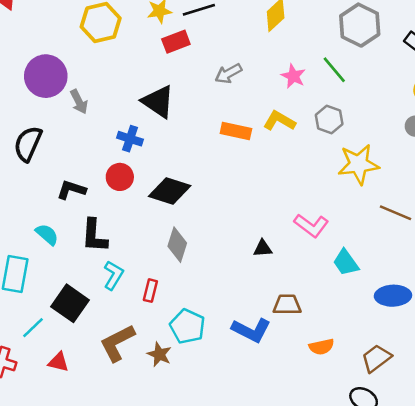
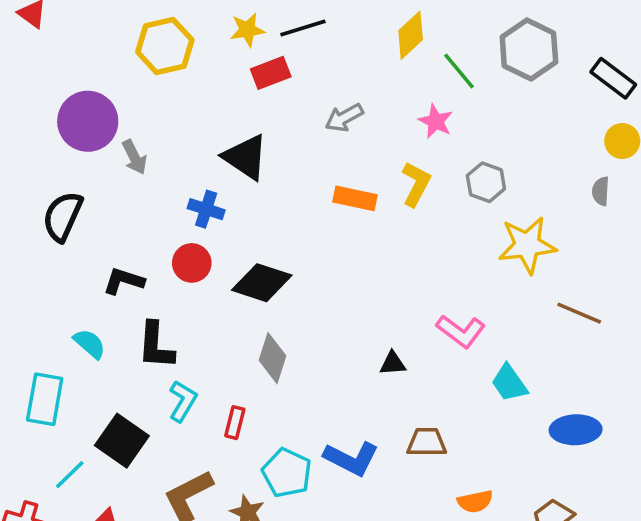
green line: (334, 70) -> (459, 71), moved
yellow L-shape: (279, 121) -> (416, 184), turned 88
blue L-shape: (251, 330) -> (351, 458), moved

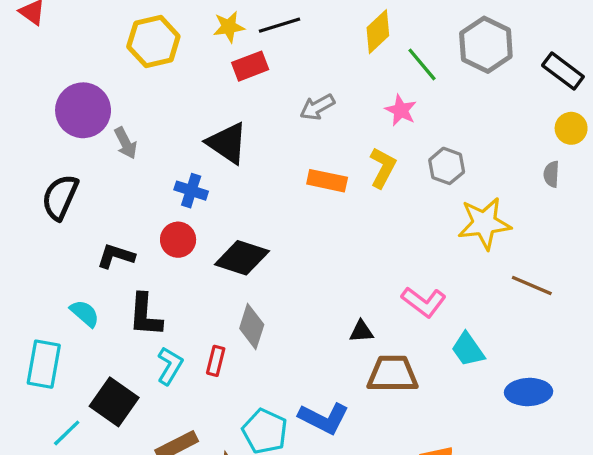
red rectangle: (235, 423) -> (216, 361), moved
brown trapezoid: (427, 442) -> (393, 374), moved, size x1.4

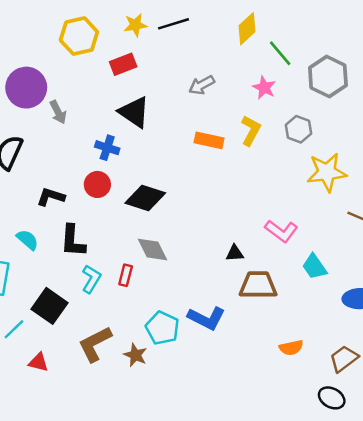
gray hexagon: (486, 45) -> (328, 77), moved
red rectangle: (250, 66) -> (123, 64), moved
gray diamond: (252, 326) -> (153, 249), turned -44

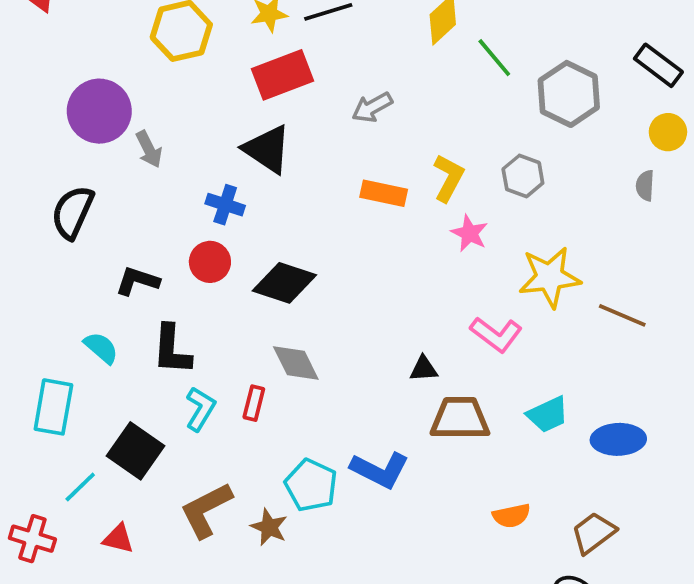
red rectangle: (123, 64) -> (282, 75), moved, size x1.4
pink star: (264, 88) -> (469, 233), moved
yellow star: (327, 172) -> (550, 277), moved
cyan trapezoid: (314, 267) -> (548, 415), moved, turned -80

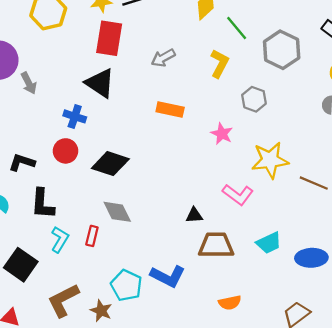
red rectangle: (282, 75) -> (109, 38), turned -60
yellow L-shape: (448, 178) -> (219, 64), moved
orange semicircle: (511, 516) -> (230, 303), moved

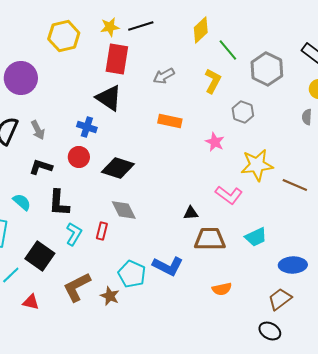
gray arrow: (29, 83) -> (38, 130), moved
blue ellipse: (311, 258) -> (293, 265), moved

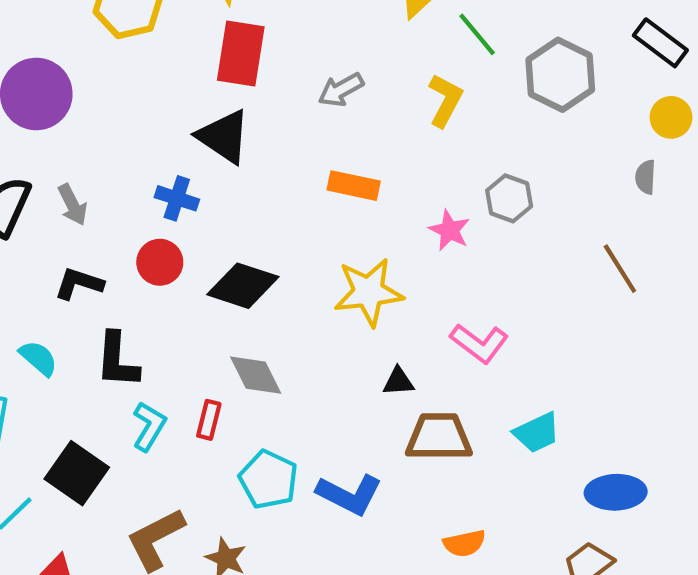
gray hexagon: (243, 112) -> (509, 198), moved
yellow star: (257, 165) -> (369, 292), moved
brown line: (295, 185) -> (620, 269), moved, turned 35
cyan pentagon: (132, 274) -> (268, 479), moved

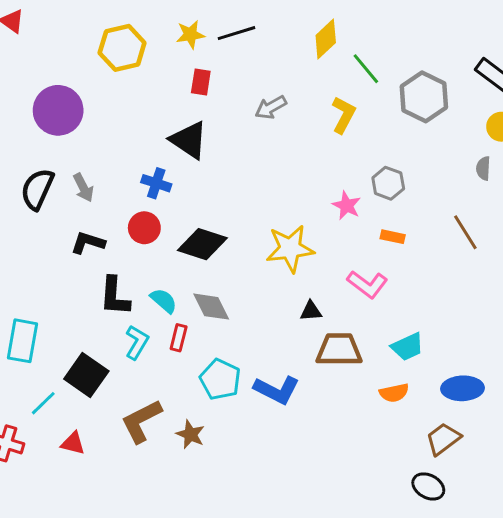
red rectangle: (241, 53) -> (201, 82), size x0.6
orange rectangle: (354, 186) -> (393, 237), moved, size x0.7
cyan semicircle: (38, 358) -> (164, 301), moved
orange semicircle: (464, 543) -> (394, 393), moved

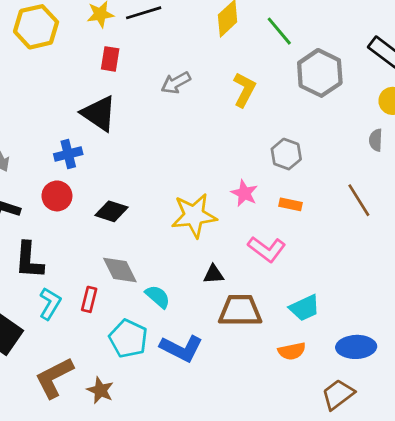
green line: (366, 69) -> (279, 31), moved
blue cross: (156, 183) -> (68, 154), turned -32
pink star: (347, 205) -> (244, 193), moved
black diamond: (202, 244) -> (112, 211), size x0.7
cyan semicircle: (164, 301) -> (158, 297), moved

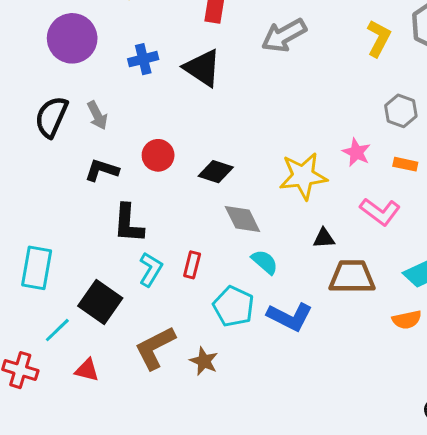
gray arrow: (176, 83) -> (284, 35), size x1.4
yellow L-shape: (244, 90) -> (379, 38), moved
blue cross: (68, 154) -> (143, 59), moved
gray diamond: (120, 270) -> (242, 219), moved

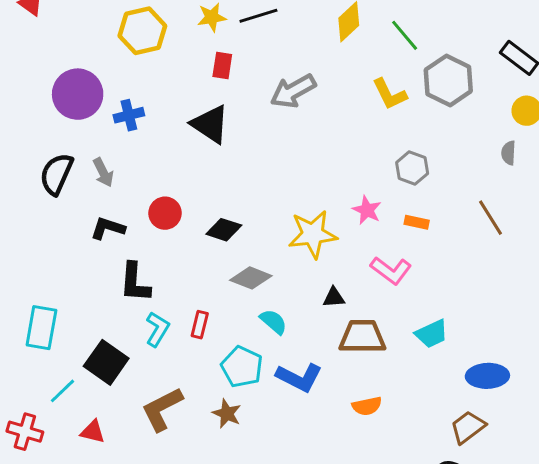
yellow L-shape: (379, 38) -> (390, 94), turned 126
blue cross: (143, 59) -> (129, 115), moved
gray diamond: (242, 219) -> (251, 278), turned -42
orange semicircle: (407, 320) -> (367, 406), moved
brown star: (204, 361) -> (227, 414), moved

